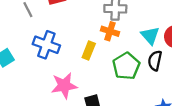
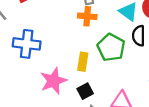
yellow rectangle: (89, 50) -> (83, 62), moved

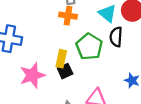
black square: (85, 91) -> (65, 71), moved

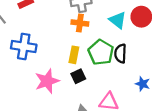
black semicircle: (116, 37) -> (120, 54), moved
yellow rectangle: (61, 59) -> (74, 55), moved

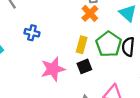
orange cross: (80, 23) -> (90, 13), turned 35
blue cross: (24, 46) -> (32, 33), size x0.6

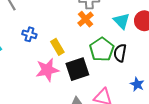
yellow rectangle: (82, 45) -> (57, 47), moved, turned -49
black square: (84, 66) -> (77, 69), size x1.6

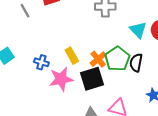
orange cross: (86, 19) -> (98, 59), moved
blue cross: (29, 34) -> (41, 62), moved

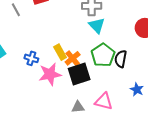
cyan triangle: (138, 30) -> (97, 25), moved
orange cross: (98, 59) -> (73, 58), moved

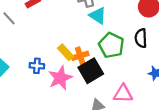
orange cross: (73, 58) -> (80, 56), turned 35
black semicircle: (121, 59) -> (141, 38), moved

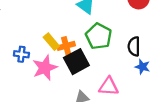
black semicircle: (141, 38) -> (134, 46), moved

